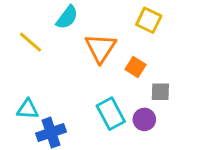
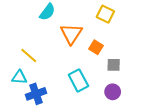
yellow line: (31, 42) -> (29, 56), moved
purple circle: (144, 119) -> (113, 92), moved

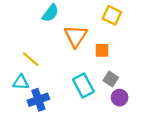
orange square: (96, 47) -> (102, 50), turned -32
gray square: (114, 65) -> (111, 79), moved, turned 32

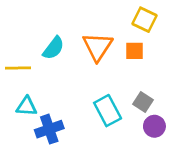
cyan semicircle: (50, 13) -> (54, 48), moved
orange square: (102, 50) -> (135, 51), moved
yellow line: (31, 59) -> (18, 68), moved, turned -42

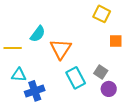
orange triangle: (98, 47) -> (61, 49), moved
orange square: (135, 51) -> (116, 41), moved

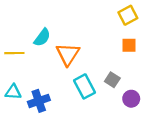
yellow square: (102, 14) -> (128, 15), moved, turned 36
cyan triangle: (19, 75) -> (13, 92), moved
purple circle: (109, 89) -> (131, 99), moved

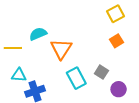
cyan semicircle: (42, 37) -> (38, 34), turned -150
orange square: (129, 45) -> (117, 41), turned -32
cyan triangle: (13, 92) -> (19, 75), moved

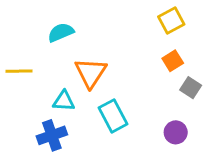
cyan semicircle: (38, 34) -> (61, 32), moved
gray square: (101, 72) -> (191, 88), moved
cyan triangle: (19, 75) -> (64, 101), moved

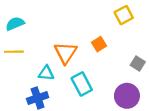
cyan semicircle: (61, 32) -> (15, 24), moved
orange square: (173, 61) -> (99, 44), moved
purple circle: (176, 132) -> (127, 96), size x1.5

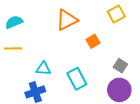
orange triangle: (66, 53) -> (67, 20), moved, turned 30
gray square: (138, 64) -> (120, 66), moved

